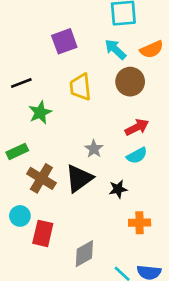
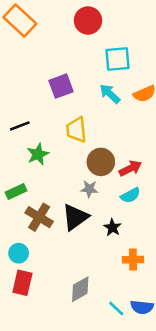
brown circle: (130, 82) -> (101, 162), moved
gray star: (94, 149) -> (89, 189), turned -30
black star: (118, 189) -> (112, 227), turned -30
red rectangle: (43, 233) -> (22, 283), moved

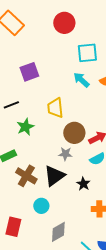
purple square: (61, 86) -> (29, 72), moved
cyan circle: (19, 253) -> (41, 206), moved

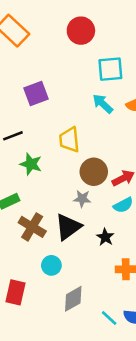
green star: (25, 127) -> (31, 164), turned -30

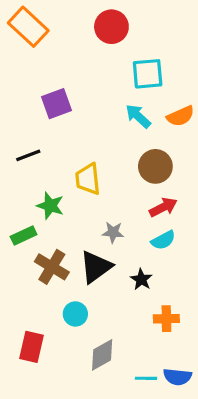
yellow trapezoid: (69, 140) -> (88, 179), moved
green star: (31, 164) -> (50, 206), moved
brown circle: (94, 172) -> (155, 166), moved
cyan line: (109, 318) -> (146, 378), turned -42

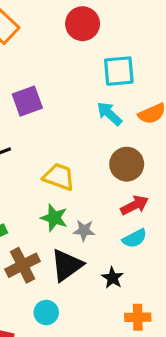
yellow trapezoid: (88, 179) -> (59, 177), turned 116
green star: (50, 206) -> (54, 218), moved
brown cross: (52, 267) -> (23, 265), turned 32

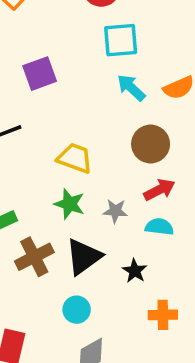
cyan square: (119, 71) -> (121, 40), moved
gray star: (84, 230) -> (115, 211), moved
cyan semicircle: (135, 238) -> (159, 227), turned -145
cyan circle: (46, 313) -> (77, 310), moved

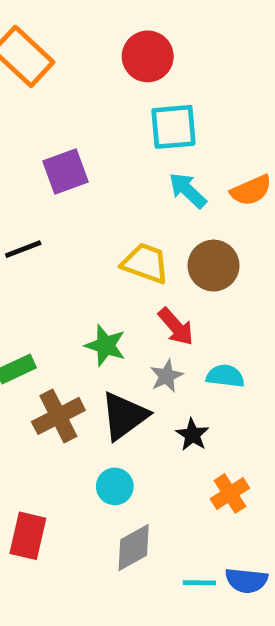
yellow trapezoid: (75, 158) -> (145, 263), moved
red arrow: (159, 190) -> (176, 327), moved, turned 76
gray star: (115, 211) -> (166, 376), moved, turned -30
orange cross: (163, 315) -> (230, 493), turned -32

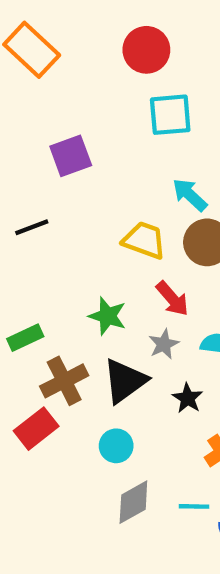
cyan arrow: (188, 190) -> (190, 195), moved
red rectangle: (28, 536) -> (36, 429), moved, turned 39
cyan line: (199, 583) -> (194, 506), moved

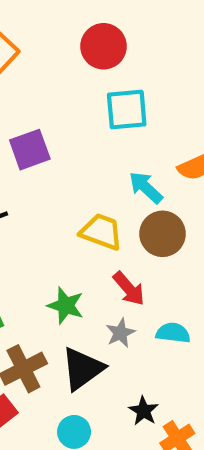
black star: (188, 398) -> (144, 411), moved

